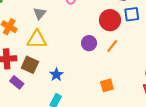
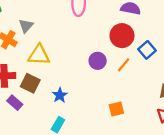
gray triangle: (40, 13) -> (26, 26), moved
blue square: (132, 14) -> (147, 50), moved, turned -35

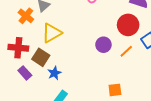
yellow triangle: (39, 55) -> (52, 33), turned -40
blue star: (60, 95) -> (54, 73), moved

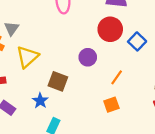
orange line: (126, 51) -> (117, 77), moved
brown square: (41, 57) -> (58, 81), moved

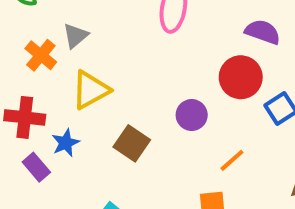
blue star: (40, 101) -> (66, 143), moved

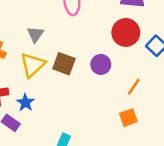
gray triangle: (75, 36) -> (35, 34), moved
brown square: (132, 143) -> (64, 64), moved

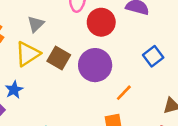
red circle: (126, 32) -> (101, 22), moved
purple circle: (101, 64) -> (95, 65), size x1.6

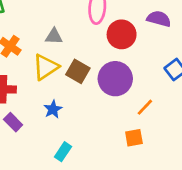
gray triangle: (36, 24) -> (54, 36), turned 48
blue star: (14, 90) -> (53, 109), moved

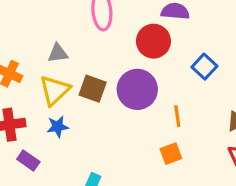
red circle: (122, 34) -> (153, 41), moved
orange line: (145, 107) -> (177, 116), turned -42
blue star: (53, 109) -> (58, 127), moved, turned 30

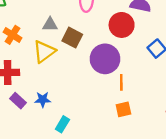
brown square: (93, 89) -> (72, 38), moved
orange line: (177, 116) -> (121, 82), moved
blue star: (58, 127) -> (43, 100), moved

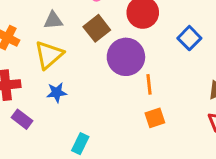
brown square: (72, 38) -> (97, 28), moved, turned 30
blue star: (43, 100) -> (57, 92), moved

